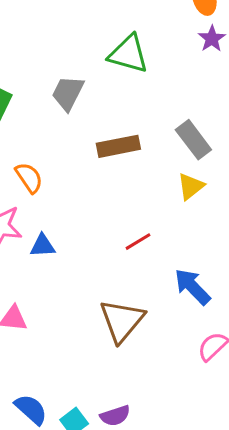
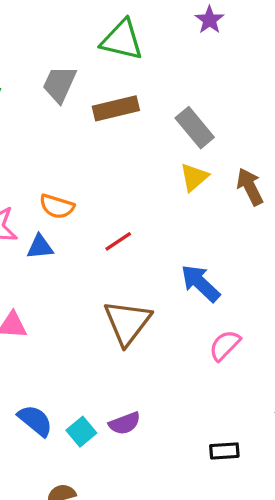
brown rectangle: (118, 146) -> (116, 108), moved
orange semicircle: (29, 178) -> (57, 206), moved, turned 144
red line: (138, 242) -> (118, 241), moved

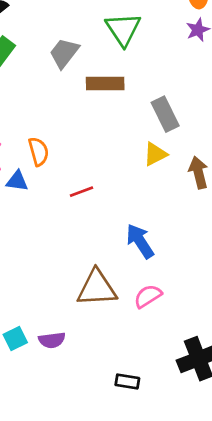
green triangle: (122, 40) -> (123, 29), turned 30
orange semicircle: (57, 206) -> (39, 151), turned -136
brown triangle: (127, 322) -> (97, 288), moved, turned 36

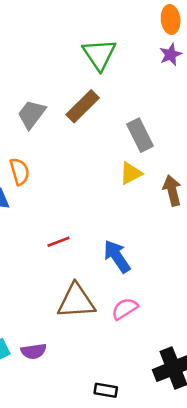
gray trapezoid: (64, 53) -> (32, 114), moved
brown rectangle: (105, 83) -> (83, 106), turned -44
red line: (81, 192) -> (58, 242), moved

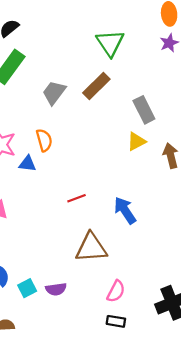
pink semicircle: (125, 309) -> (116, 291), moved, turned 150

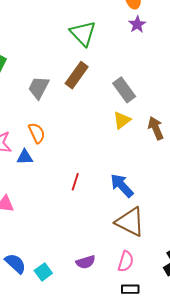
red line: (76, 198) -> (75, 182), turned -42
brown triangle: (91, 248) -> (130, 222), moved, turned 40
purple semicircle: (56, 289) -> (86, 262), moved

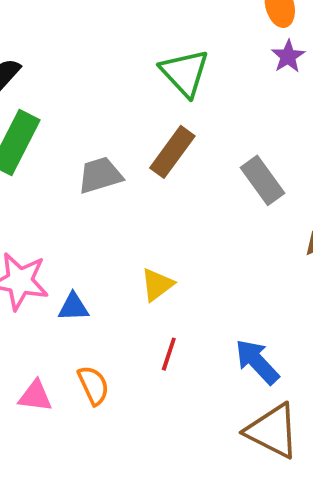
gray trapezoid: (39, 88) -> (100, 175), turned 45
yellow triangle: (122, 120) -> (157, 285), moved
orange semicircle: (37, 133) -> (93, 385), moved

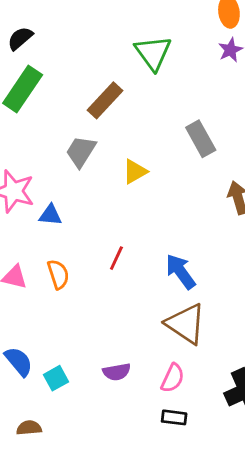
brown rectangle: (172, 152) -> (105, 100), moved
gray trapezoid: (100, 175) -> (81, 151), moved, turned -48
yellow triangle: (157, 285) -> (135, 172), moved

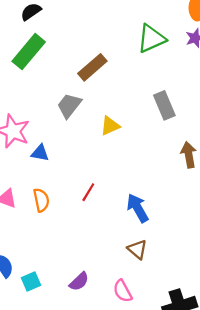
green triangle: (153, 53) -> (151, 39), moved, turned 36
brown triangle: (186, 324) -> (137, 249), size x0.6
purple semicircle: (117, 372) -> (79, 282), turned -40
pink semicircle: (173, 378) -> (123, 291), turned 120

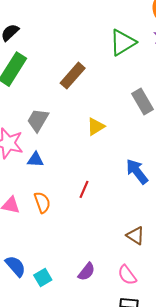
gray trapezoid: (69, 105) -> (38, 120), moved
blue arrow: (138, 208) -> (137, 172), moved

